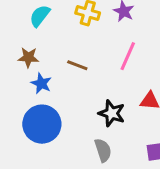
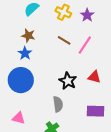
brown star: (28, 57) -> (28, 36), moved
brown line: (77, 65) -> (64, 40), moved

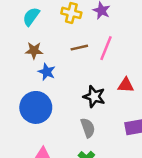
brown line: (64, 40) -> (79, 48), turned -32
blue star: (25, 53) -> (47, 72), moved

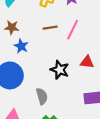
gray semicircle: (88, 128) -> (42, 96), moved

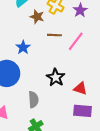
brown star: (12, 27) -> (37, 17), moved
red triangle: (87, 62) -> (80, 88), moved

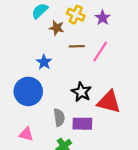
red triangle: (80, 88) -> (109, 102), size x1.6
purple rectangle: (82, 111) -> (82, 124), moved

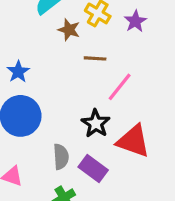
pink line: (100, 51) -> (120, 87), moved
blue star: (44, 62) -> (18, 72), moved
purple rectangle: (82, 124) -> (93, 169), turned 30

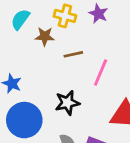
black star: (96, 123) -> (67, 103), moved, turned -30

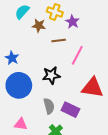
purple star: (98, 14) -> (72, 22), moved

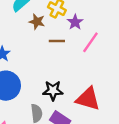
pink line: (77, 55) -> (90, 42), moved
black star: (51, 75) -> (53, 91), moved

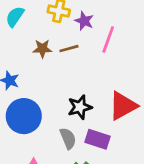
brown star: (37, 22) -> (42, 49), moved
red triangle: (88, 99) -> (123, 106), turned -30

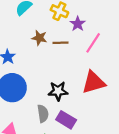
red triangle: (123, 106) -> (94, 82), moved

